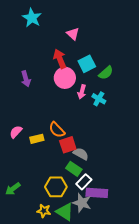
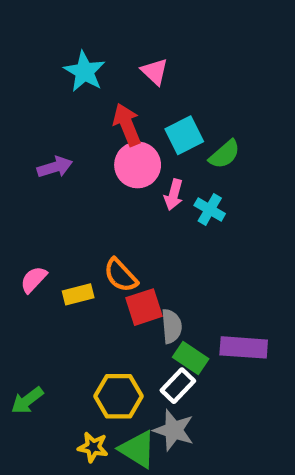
cyan star: (32, 18) -> (85, 72), moved
purple arrow: (26, 79) -> (55, 167), turned -91
gray semicircle: (81, 154) -> (172, 326), turned 56
green rectangle: (74, 169) -> (191, 358), moved
purple rectangle: (97, 193) -> (244, 347), moved

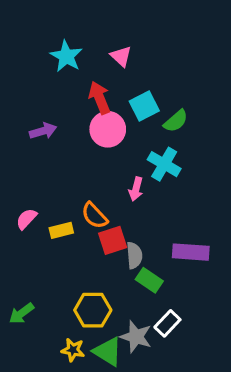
pink arrow: (174, 195) -> (136, 189), moved
cyan cross: (210, 209) -> (164, 164), size x1.4
purple rectangle: (244, 347) -> (191, 252), moved
white rectangle: (178, 386) -> (167, 323), moved

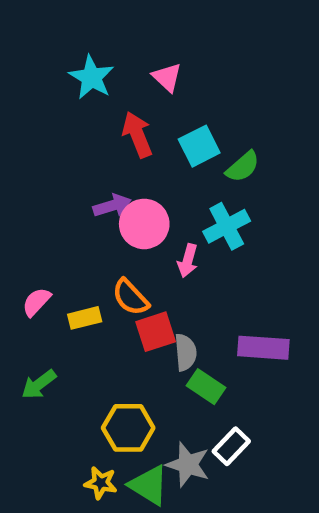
pink circle: (108, 129) -> (144, 224), moved
purple arrow: (43, 131) -> (112, 206), moved
cyan cross: (164, 164) -> (227, 226), turned 32
green arrow: (21, 313) -> (39, 384), moved

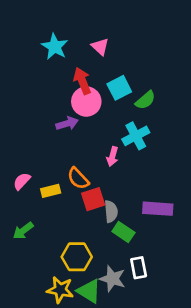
pink circle: (144, 224) -> (86, 102), moved
white rectangle: (231, 446) -> (139, 268), turned -55
yellow star: (101, 483) -> (60, 290), size x1.4

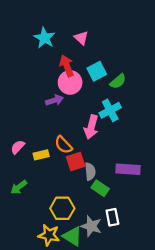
pink arrow: (112, 156) -> (91, 127), size x1.5

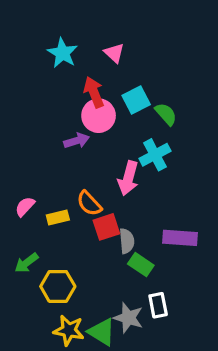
green semicircle: (118, 81) -> (166, 114), turned -90
yellow hexagon: (62, 208) -> (58, 286), moved

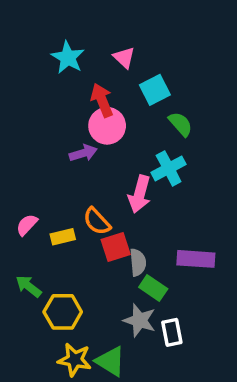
cyan square: (136, 100) -> (155, 90), moved
green arrow: (26, 263) -> (29, 286), turned 75
gray star: (128, 318) -> (140, 320), moved

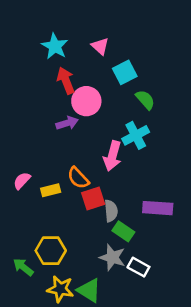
red arrow: (102, 100) -> (66, 81), moved
green arrow: (29, 286) -> (23, 267), moved
white rectangle: (172, 332) -> (138, 267), turned -50

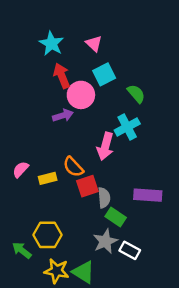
cyan square: (125, 72) -> (104, 74), moved
gray star: (112, 257) -> (105, 241), turned 30

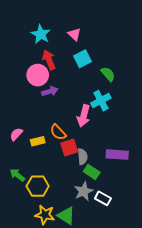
pink circle: (81, 95) -> (38, 75), moved
green arrow: (22, 250) -> (17, 175), moved

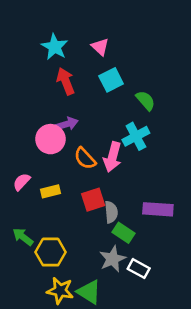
pink circle: (38, 75) -> (50, 139), moved
orange semicircle: (58, 132) -> (85, 158), moved

